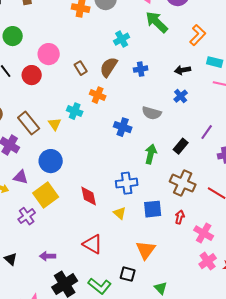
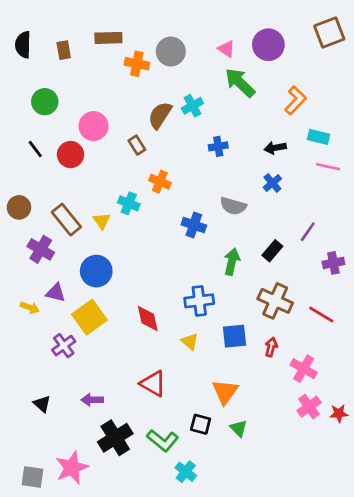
brown semicircle: (109, 67) -> (160, 115), moved
green triangle: (161, 288) -> (239, 428), moved

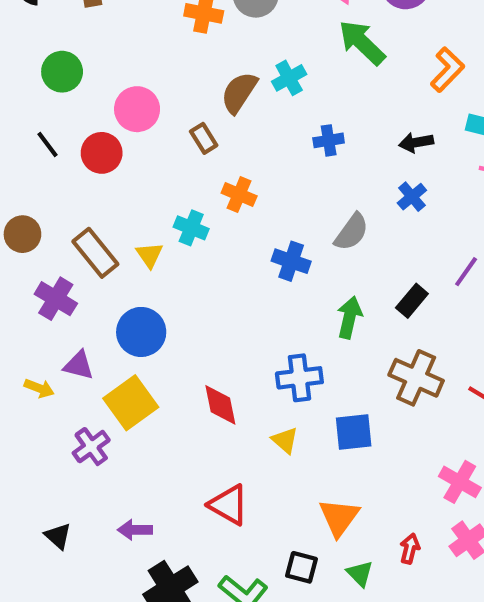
gray semicircle: (233, 206) -> (352, 232), turned -70
red arrow: (271, 347) -> (410, 549), moved

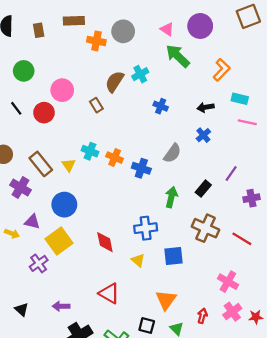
blue cross: (329, 140) -> (161, 106), turned 32
orange cross: (239, 195) -> (115, 158), moved

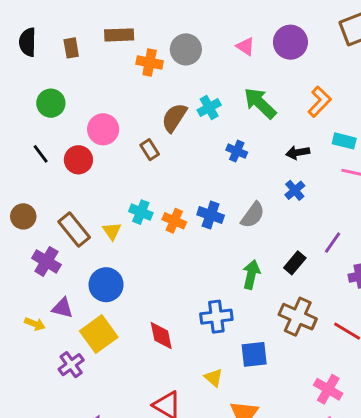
green arrow: (178, 56) -> (260, 103), moved
blue cross: (141, 168) -> (211, 215), moved
yellow triangle: (138, 260) -> (213, 378), moved

